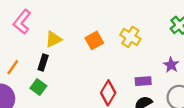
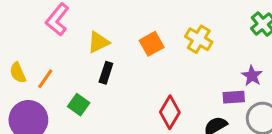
black rectangle: (43, 63) -> (106, 73), moved
purple rectangle: (143, 81) -> (234, 97), moved

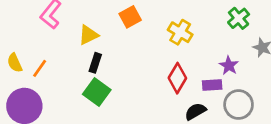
orange square: (152, 44) -> (130, 17), moved
green square: (79, 105) -> (97, 92), moved, size x1.4
red diamond: (170, 112) -> (177, 78), moved

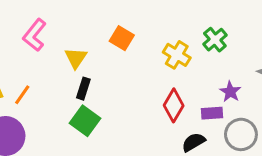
orange square: (130, 17) -> (122, 38), turned -30
green cross: (239, 18) -> (215, 40), moved
yellow triangle: (88, 35) -> (76, 58), turned -30

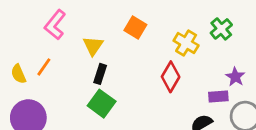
orange line: (22, 95) -> (44, 67), moved
red diamond: (174, 105) -> (171, 77), moved

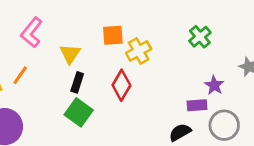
orange square: (135, 28) -> (113, 35), turned -35
yellow cross: (186, 43) -> (139, 51), moved, turned 30
red diamond: (171, 77) -> (121, 85), moved

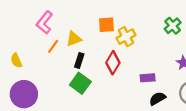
yellow triangle: (70, 54) -> (74, 39), turned 35
orange line: (20, 75) -> (53, 46), moved
purple rectangle: (197, 105) -> (148, 78), moved

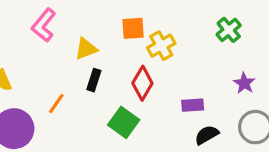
orange line: (53, 46) -> (56, 104), moved
green square: (80, 83) -> (124, 122), moved

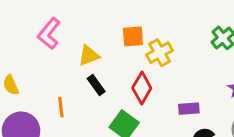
black rectangle: (94, 80) -> (96, 85), turned -54
orange line: (56, 104) -> (61, 107), turned -42

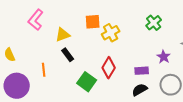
red diamond: (142, 88) -> (109, 68), moved
purple rectangle: (189, 109) -> (142, 71), moved

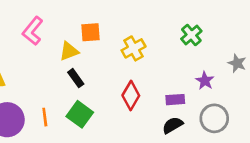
orange square: (93, 22) -> (91, 32), moved
orange line: (44, 70) -> (45, 117), moved
green square: (87, 82) -> (80, 114), moved

